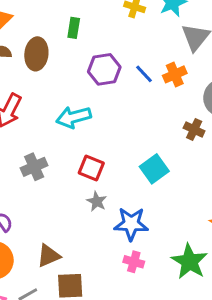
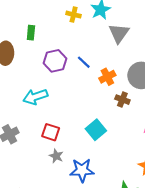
orange cross: (175, 74) -> (107, 77), moved

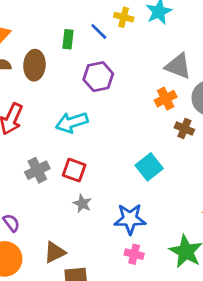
gray triangle: (119, 33) -> (178, 66), moved, turned -45
blue line: (84, 62) -> (99, 31), moved
red square: (51, 132) -> (74, 170), moved
gray star: (56, 156) -> (82, 204), moved

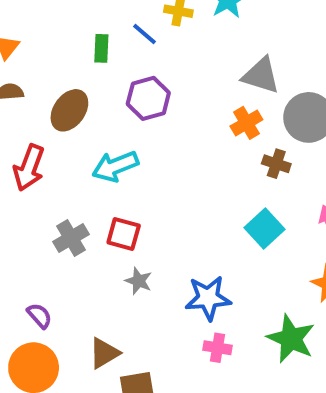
brown ellipse: (34, 65) -> (69, 110), moved, turned 36
cyan square: (149, 167) -> (264, 228), moved

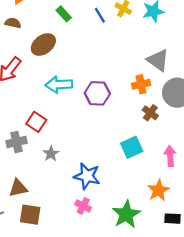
green rectangle: (101, 48) -> (64, 14), moved, turned -63
purple hexagon: (148, 98) -> (97, 93), moved
red square: (124, 234) -> (36, 122), moved
gray cross: (71, 238) -> (16, 142), moved

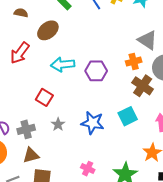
brown cross: (150, 113) -> (143, 86), size x1.5
gray cross: (16, 142) -> (26, 129), moved
blue star: (87, 176) -> (93, 123), moved

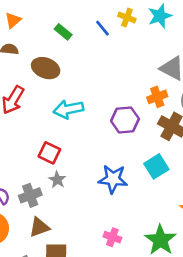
brown ellipse: (48, 30) -> (46, 68), turned 65
purple hexagon: (96, 71) -> (125, 120), moved
gray star: (58, 124) -> (57, 180), moved

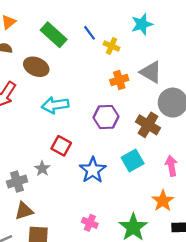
yellow cross: (127, 17) -> (111, 46), moved
green rectangle: (63, 32) -> (54, 35), size x1.6
orange cross: (157, 97) -> (119, 80), moved
red square: (49, 153) -> (61, 146), moved
blue star: (113, 179) -> (93, 170), turned 30

